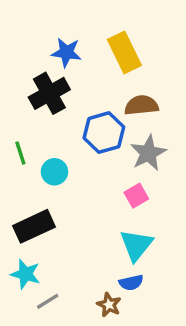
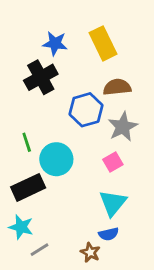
green line: (20, 153) -> (27, 142), moved
cyan circle: (54, 172) -> (56, 159), moved, size x1.5

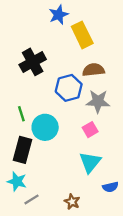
blue star: (55, 43) -> (59, 15), moved, turned -30
gray star: (123, 127) -> (98, 101), turned 30
black rectangle: (28, 187) -> (23, 150), turned -50
blue semicircle: (109, 234) -> (110, 187), moved

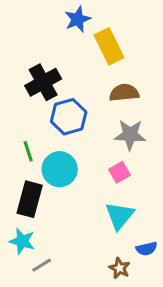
blue hexagon: (69, 88) -> (69, 117), moved
brown star: (72, 202) -> (120, 268), moved

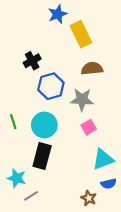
black cross: (43, 82) -> (32, 61), size x0.7
gray star: (130, 135) -> (82, 100), moved
green line: (28, 151) -> (13, 122), moved
black rectangle: (30, 199) -> (42, 156), moved
cyan triangle: (120, 216) -> (103, 159), moved, turned 30

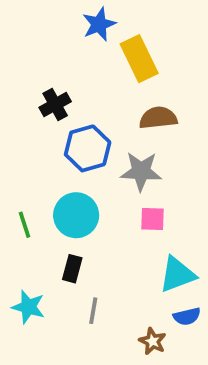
green line: (13, 122) -> (25, 225), moved
pink square: (89, 127) -> (152, 219), turned 32
black rectangle: (42, 156) -> (72, 269), size x0.6
gray line: (31, 196) -> (93, 311), moved, turned -48

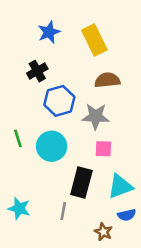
blue star: (99, 24) -> (49, 32), moved
green line: (25, 225) -> (18, 138), moved
black rectangle: (72, 269) -> (81, 183), moved, size x1.6

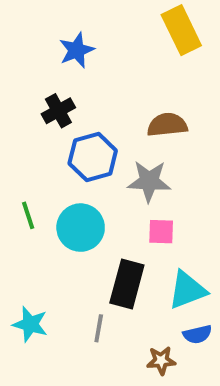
yellow rectangle: (94, 40) -> (181, 30), moved
brown star: (103, 232) -> (161, 361), turned -30

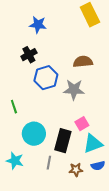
blue star: (77, 50) -> (38, 25), turned 30
cyan circle: (81, 228) -> (34, 134), moved
pink square: (161, 232) -> (82, 124), moved, turned -32
brown star: (161, 361) -> (76, 170), moved

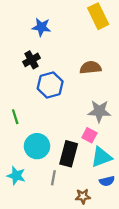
gray star: (74, 90) -> (99, 111), moved
pink square: (82, 124) -> (89, 135), turned -32
brown star: (76, 170) -> (83, 196), moved

